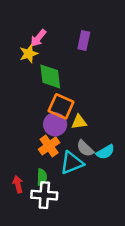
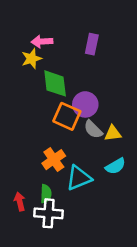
pink arrow: (38, 38) -> (42, 42), turned 48
yellow triangle: (79, 122) -> (113, 133), moved
purple circle: (55, 124) -> (85, 104), moved
gray semicircle: (85, 148) -> (93, 129), moved

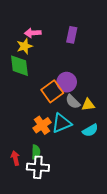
green diamond: (55, 83) -> (19, 66), moved
orange square: (67, 116) -> (52, 91), turned 30
cyan triangle: (79, 178) -> (61, 123), moved

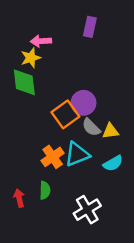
purple rectangle: (72, 35) -> (90, 27), moved
white cross: (38, 167) -> (87, 210), moved, turned -35

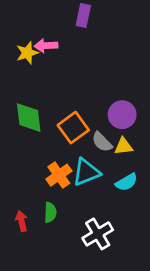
purple rectangle: (90, 27) -> (83, 15), moved
yellow star: (31, 58) -> (27, 53), moved
green diamond: (24, 82) -> (29, 118), moved
purple circle: (83, 103) -> (122, 115), moved

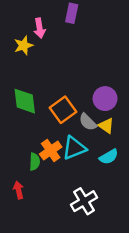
pink arrow: (46, 46) -> (40, 28), moved, turned -96
yellow triangle: (124, 146) -> (106, 126), turned 42
green semicircle: (50, 212) -> (35, 162), moved

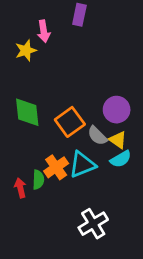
cyan semicircle: (109, 157) -> (121, 159), moved
red arrow: (19, 190) -> (20, 188), moved

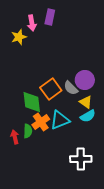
purple rectangle: (79, 15) -> (50, 17), moved
green diamond: (27, 112) -> (32, 102), moved
gray semicircle: (97, 136) -> (71, 88), moved
white cross: (93, 224) -> (81, 159), moved, turned 30

